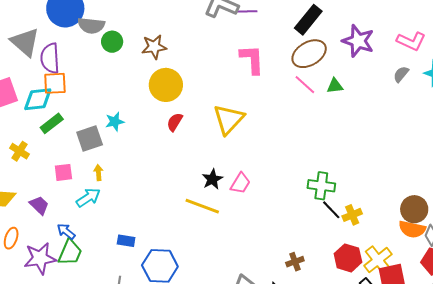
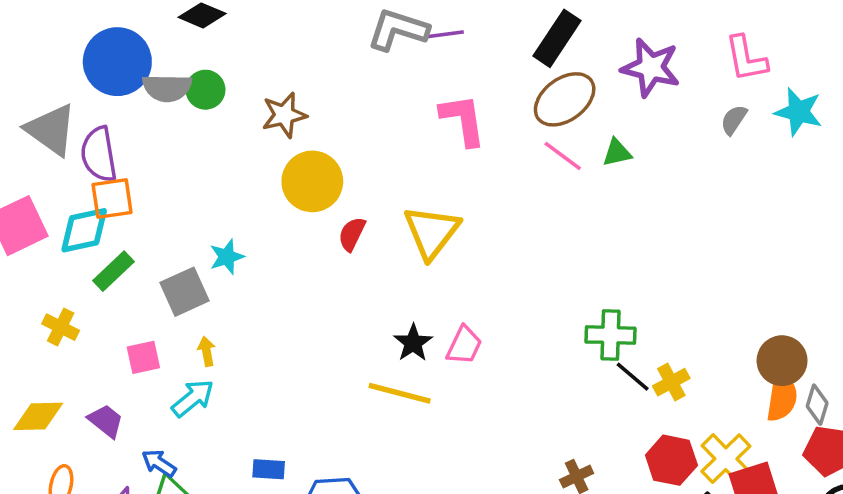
pink L-shape: (411, 41) -> (746, 59), turned 60
green circle: (112, 42) -> (205, 90), moved
red semicircle: (175, 122) -> (352, 234), moved
orange semicircle: (412, 229) -> (782, 397), turned -88

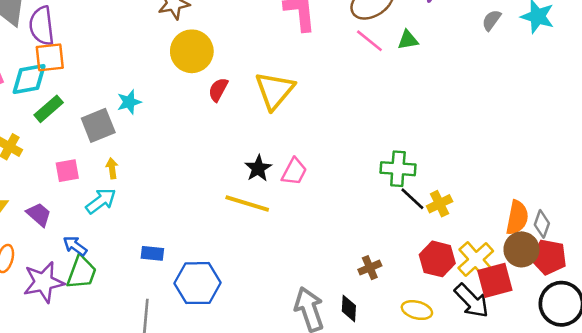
brown circle: (782, 361) -> (521, 249), moved

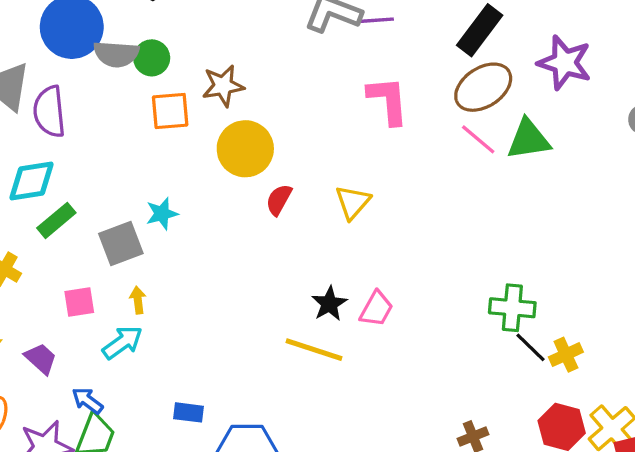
green triangle: (408, 40) -> (529, 139), size x1.6
orange square: (50, 57) -> (170, 111), moved
yellow triangle: (275, 91) -> (353, 202), size x0.7

